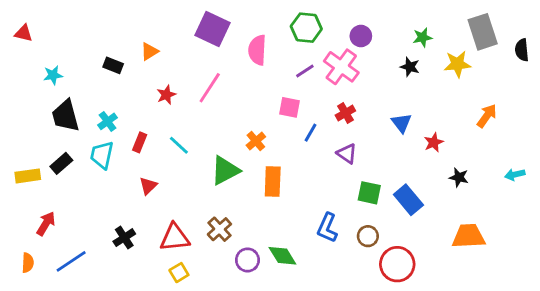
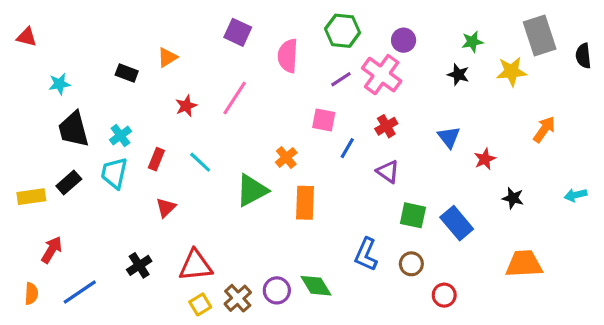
purple square: (212, 29) -> (238, 32), size x0.7
brown cross: (219, 229) -> (238, 298), moved
red circle: (397, 264) -> (444, 295), size x0.6

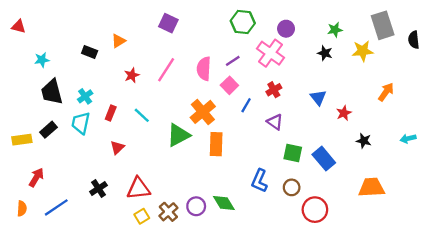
pink semicircle: (288, 56) -> (204, 69), moved
purple line: (341, 79) -> (233, 61), moved
pink square: (324, 120) -> (229, 85), turned 35
orange cross: (286, 157) -> (203, 112), size x1.6
red circle: (444, 295) -> (315, 210), size x1.5

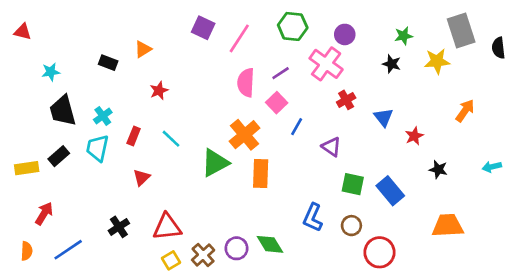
pink line: (166, 70) -> (239, 38), moved
red cross: (274, 90) -> (346, 100), moved

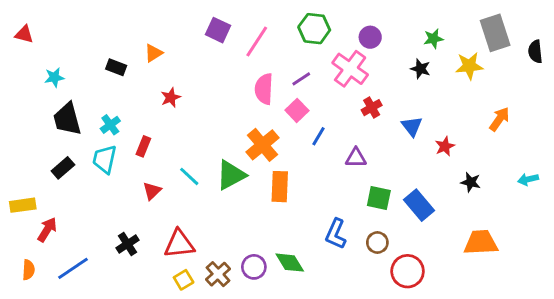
cyan line: (171, 139) -> (189, 176), moved
purple triangle: (331, 147) -> (356, 158), turned -35
yellow rectangle: (27, 168) -> (23, 205), moved

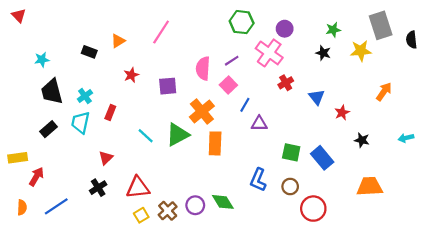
purple square: (218, 30) -> (168, 86), moved, turned -30
red triangle: (24, 34) -> (19, 15), moved, turned 32
pink line: (257, 42) -> (161, 32), moved
purple triangle: (356, 158) -> (259, 124), moved
red triangle: (152, 191) -> (106, 158), moved

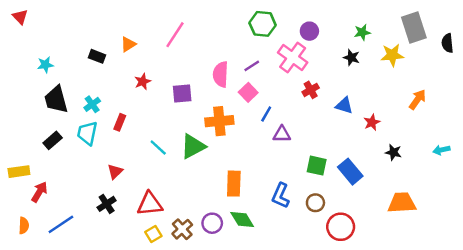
blue triangle: (317, 97) -> (344, 106), turned -35
orange cross: (202, 111) -> (219, 121), turned 35
orange rectangle: (215, 143) -> (234, 184), moved

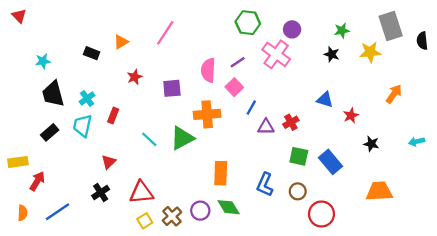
red cross: (311, 90) -> (291, 122), moved

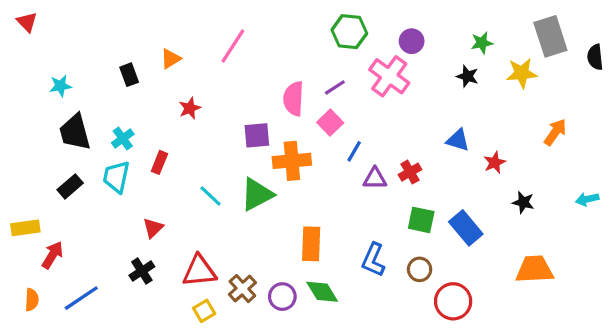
black rectangle: (92, 53) -> (129, 75), turned 49
purple square: (172, 88) -> (257, 135), moved
brown cross: (172, 216) -> (242, 289), moved

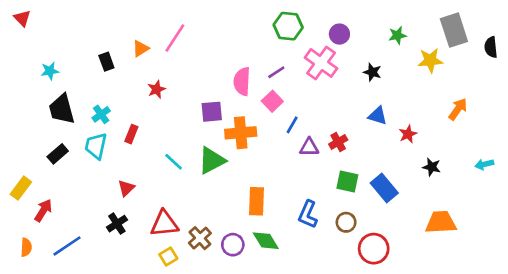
pink line: (233, 46) -> (175, 38), moved
black star: (467, 76) -> (372, 72), moved
yellow rectangle: (25, 228) -> (21, 188), turned -45

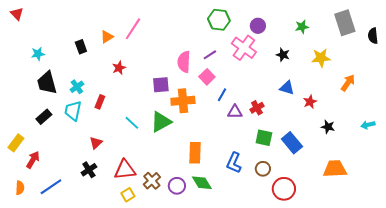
yellow star: (430, 60) -> (321, 58), moved

